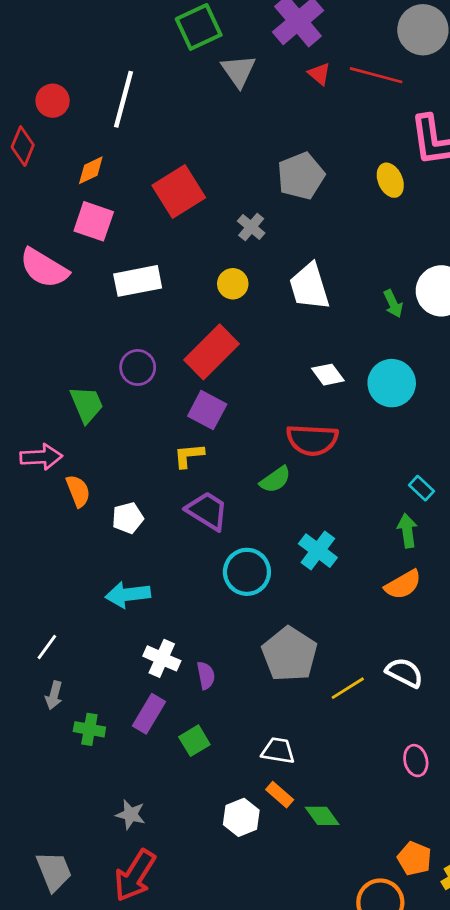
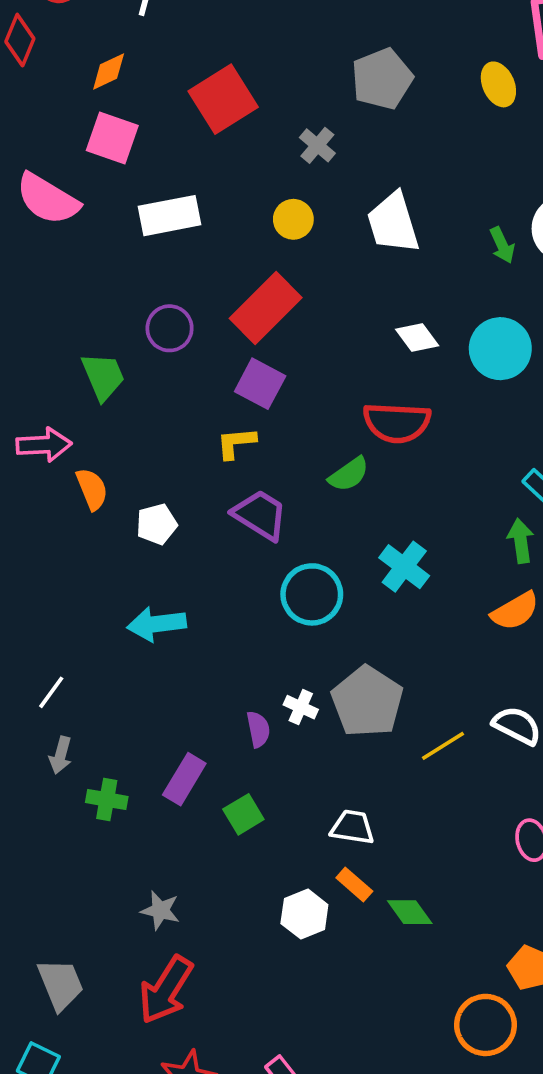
white cross: (162, 658) -> (301, 707), moved, size x0.7

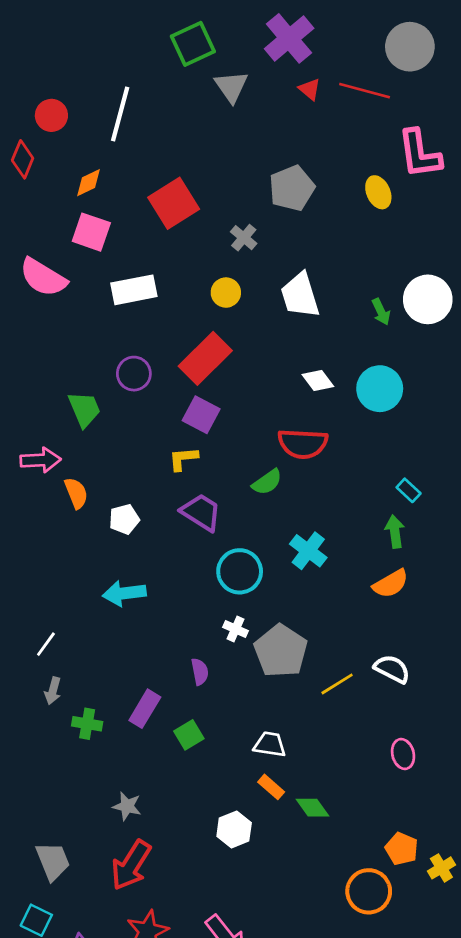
white cross: (301, 707) -> (235, 629), moved
white hexagon: (304, 914) -> (234, 830), moved

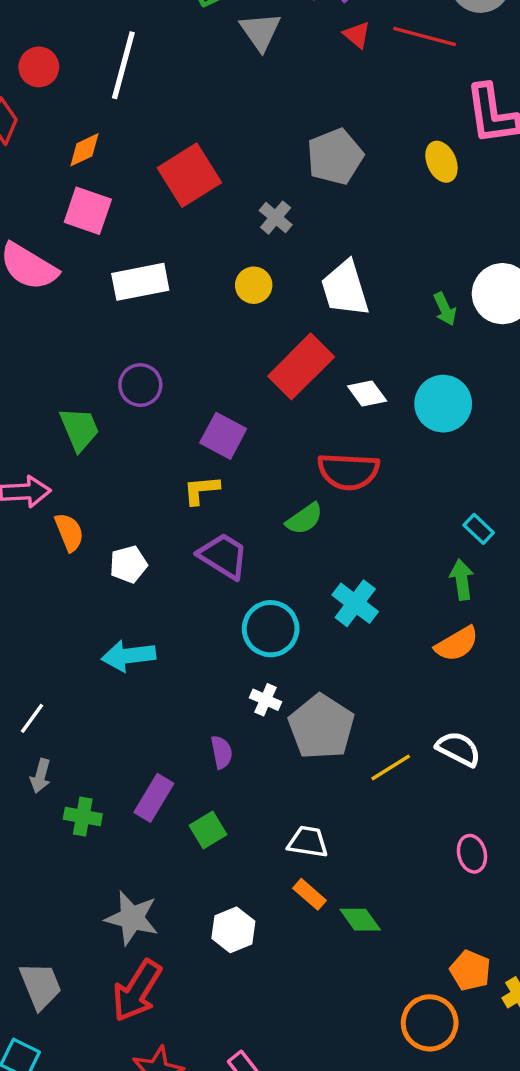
red rectangle: (205, 358) -> (301, 366), moved
gray star: (127, 806) -> (132, 918), size x1.5
white hexagon: (234, 830) -> (233, 930), moved

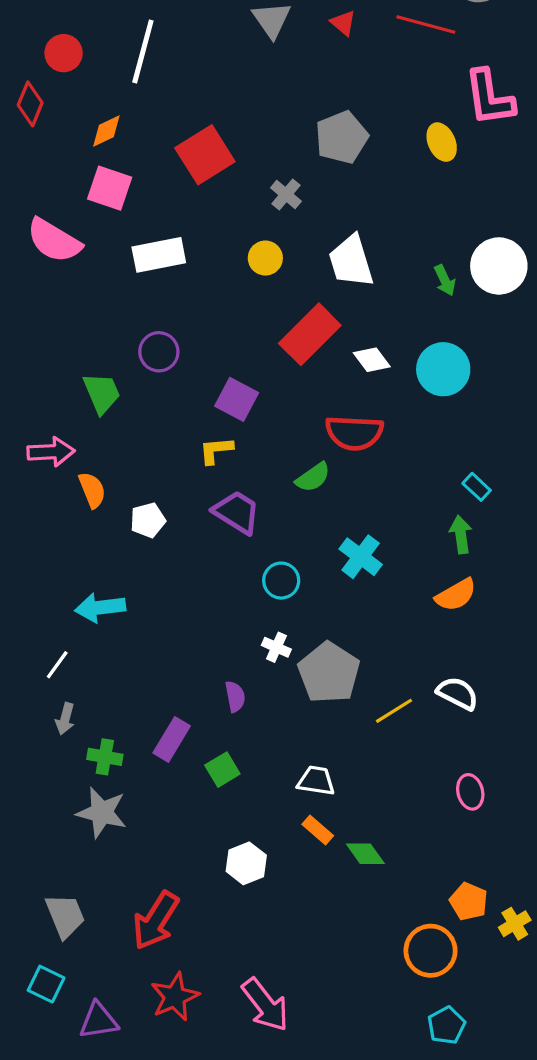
red triangle: (357, 35) -> (343, 23), moved
cyan circle: (271, 629) -> (281, 581), size x0.7
cyan arrow: (128, 656) -> (100, 608), moved
gray star: (132, 918) -> (102, 812), moved

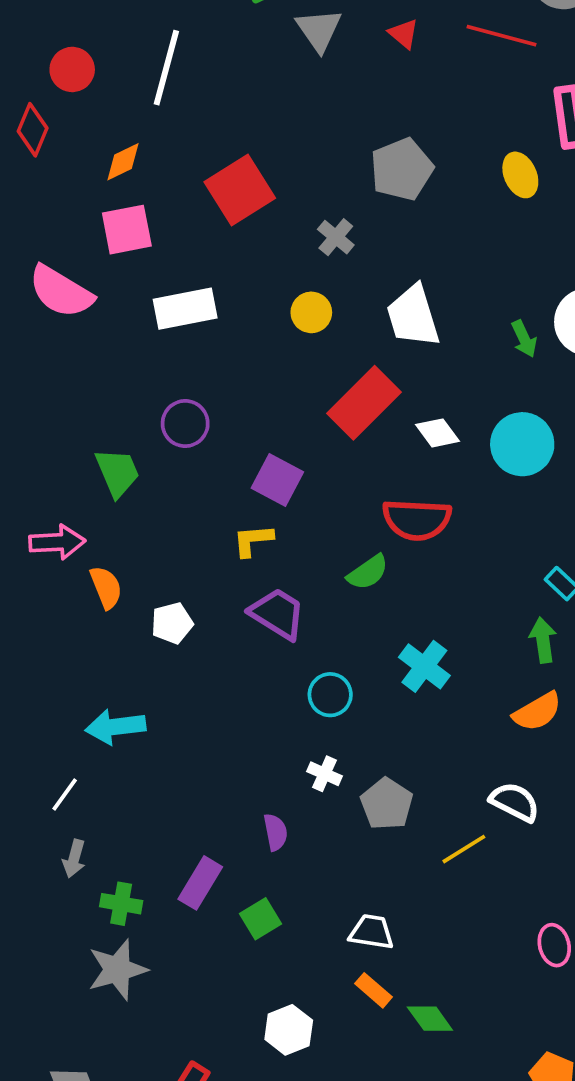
pink square: (110, 188) -> (127, 230), turned -30
gray pentagon: (329, 673) -> (387, 804), size x0.7
white semicircle: (458, 693) -> (515, 802), moved
gray star: (102, 812) -> (117, 970), turned -30

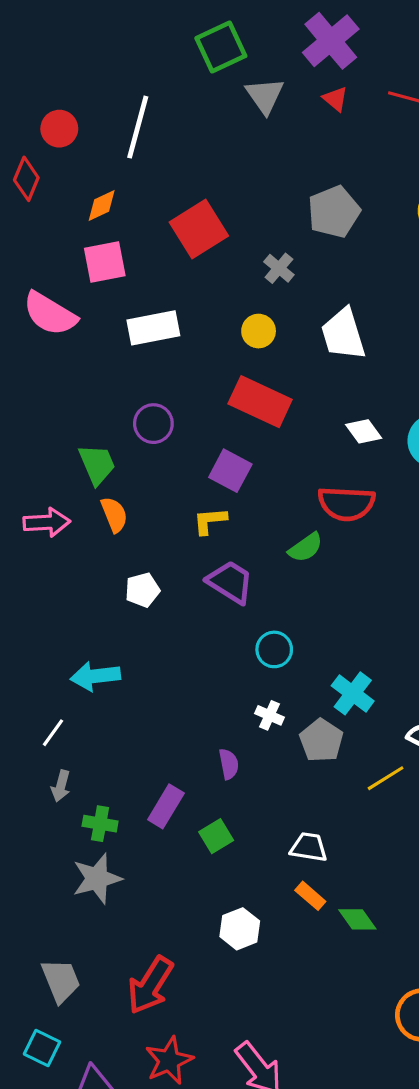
red rectangle: (364, 403) -> (260, 402), moved, turned 70
orange semicircle: (106, 587) -> (114, 515), moved
cyan cross: (424, 666) -> (353, 693), moved

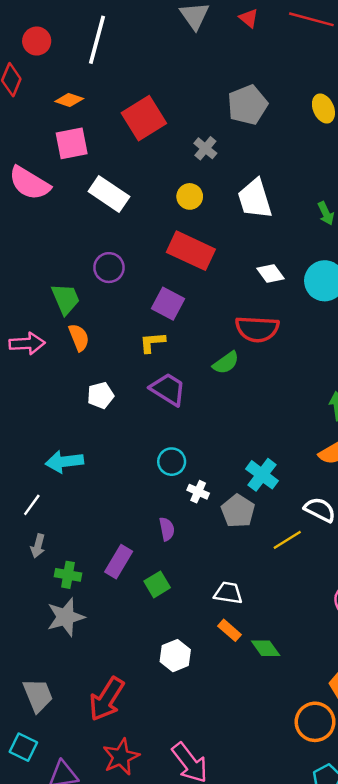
orange diamond: (102, 205) -> (69, 100), turned 44
white rectangle: (153, 328) -> (109, 194), turned 45
cyan circle: (274, 649) -> (172, 462), moved

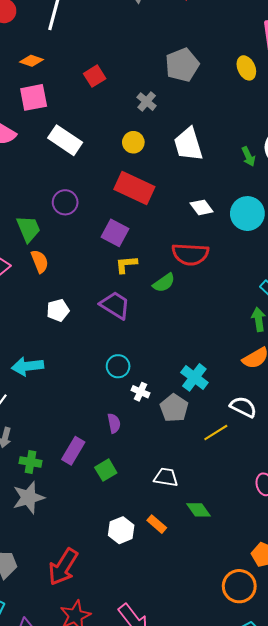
red square: (144, 118) -> (95, 76), size x0.6
yellow L-shape: (152, 342) -> (126, 264), moved
orange rectangle: (229, 630) -> (157, 524), moved
green diamond: (266, 648) -> (199, 510), moved

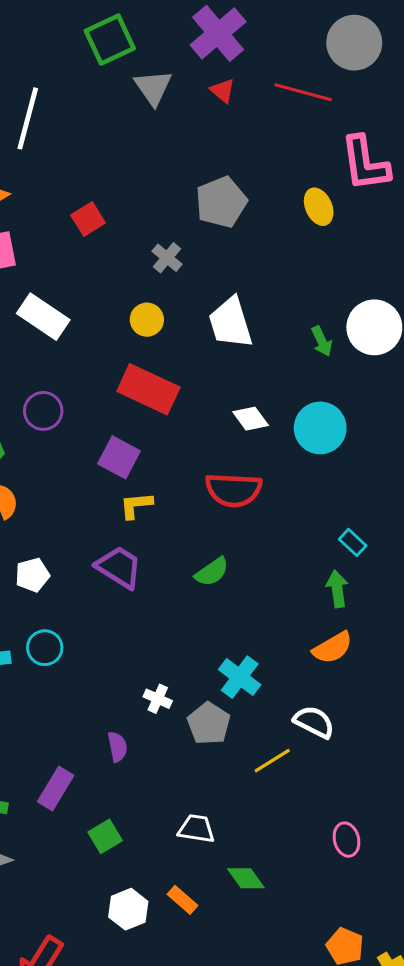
green semicircle: (164, 283) -> (212, 572), moved
cyan circle: (118, 366) -> (45, 648), moved
green square: (106, 470) -> (105, 836), moved

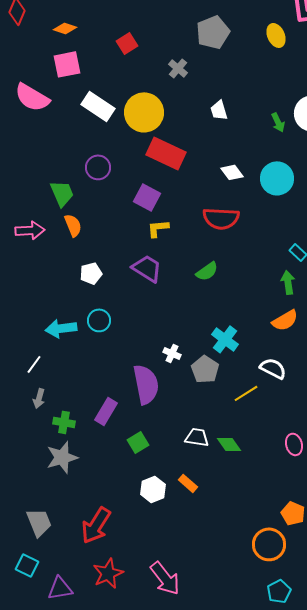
yellow circle: (147, 320) -> (144, 112), moved, size x1.8
white trapezoid: (230, 323) -> (219, 110), size x0.6
purple semicircle: (117, 747) -> (146, 384), size x2.0
green diamond: (246, 878) -> (229, 444), moved

